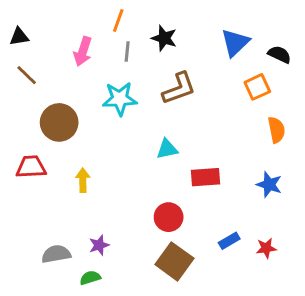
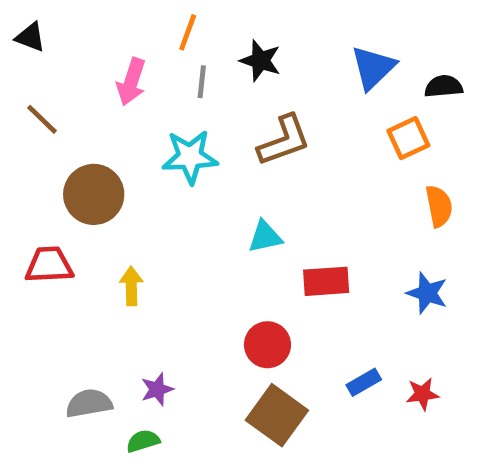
black triangle: (19, 37) -> (30, 37), moved, turned 30
black semicircle: (279, 54) -> (444, 86), turned -30

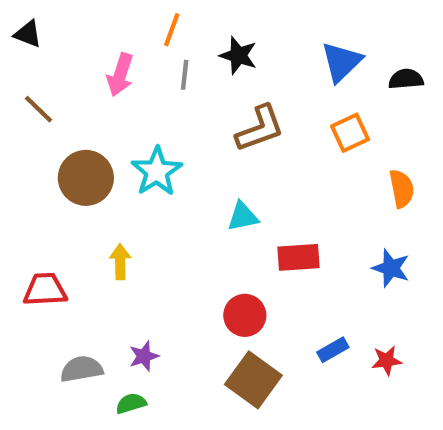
orange square: (408, 138) -> (350, 133), moved
cyan star: (190, 157) -> (157, 171), moved, turned -30
red trapezoid: (49, 265) -> (45, 290), moved

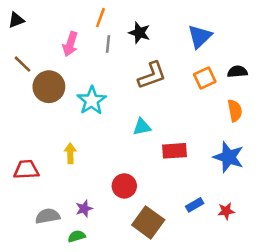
black triangle: (28, 34) -> (16, 20), turned -42
black semicircle: (406, 79) -> (237, 72), moved
brown circle: (86, 178) -> (49, 87), moved
blue star: (391, 268) -> (229, 157), size x1.4
red circle: (245, 315) -> (124, 186), moved

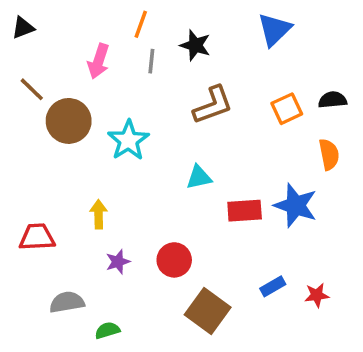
blue triangle: (200, 36) -> (274, 29), moved
blue star: (229, 157) -> (296, 205), moved
purple star: (84, 209) -> (118, 262), moved

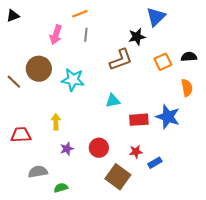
orange line: (141, 24) -> (80, 14), turned 49
black star: (195, 45) -> (137, 37), moved, turned -30
brown line: (32, 89) -> (14, 82), moved
cyan star: (128, 140) -> (73, 80), turned -30
red star: (317, 295) -> (136, 152), moved

